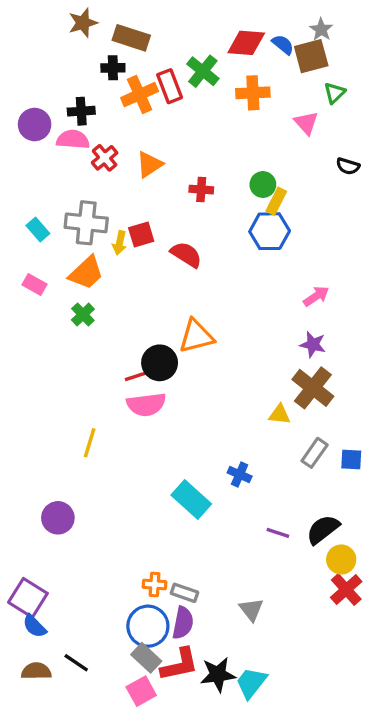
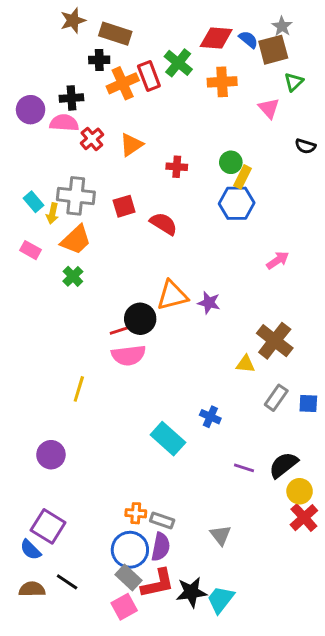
yellow arrow: (120, 243) -> (52, 213), moved
purple star: (313, 345) -> (209, 303), moved
purple square: (28, 598) -> (48, 526), moved

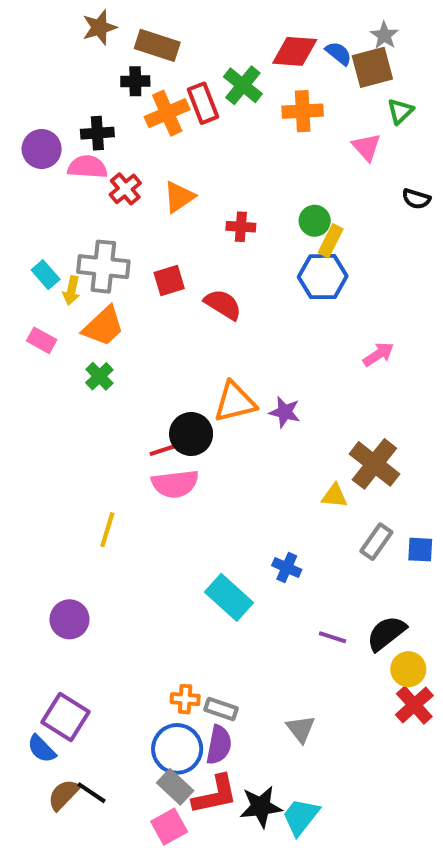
brown semicircle: (32, 589) -> (64, 795), moved, turned -45

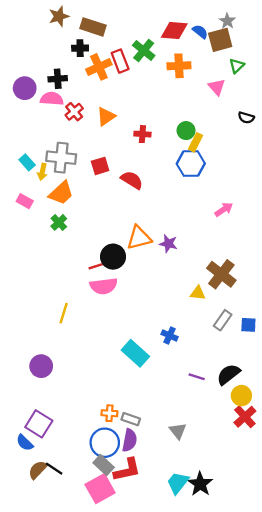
black star: (261, 807) -> (200, 484), moved, turned -30
pink square: (169, 827) -> (100, 489), size x1.4

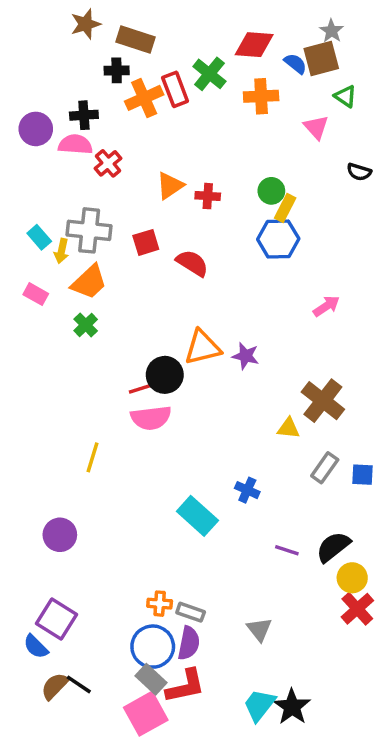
blue semicircle: (200, 32) -> (295, 64), moved
green triangle: (237, 66) -> (345, 96), turned -42
orange triangle: (106, 116) -> (170, 186), moved

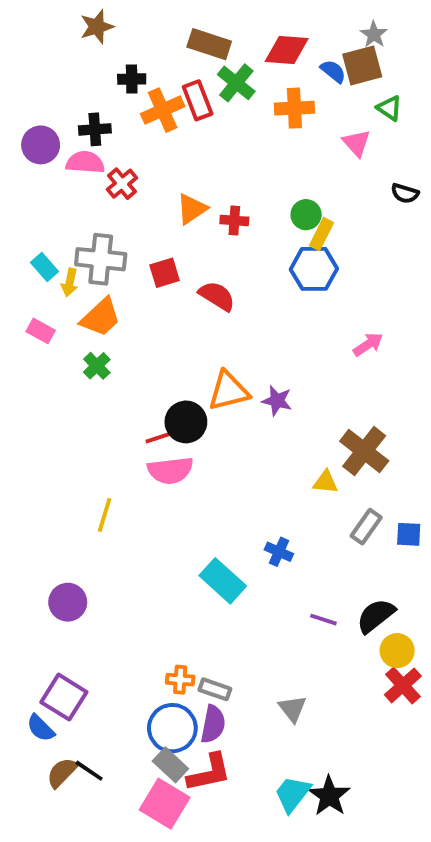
brown rectangle: (136, 40) -> (209, 44), moved
pink square: (146, 714) -> (165, 804), turned -30

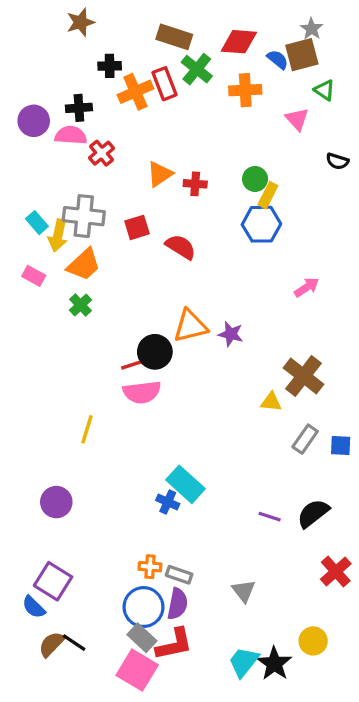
yellow arrow: (70, 282) -> (58, 235), size x1.4
blue cross: (279, 552) -> (168, 502), moved
yellow circle: (397, 651) -> (313, 641), moved

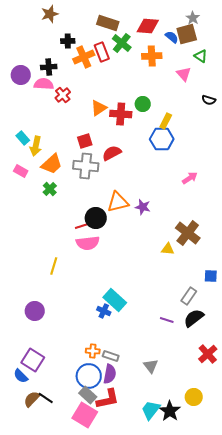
green circle: (255, 179) -> (143, 104), moved
red cross: (195, 184) -> (121, 114), size x1.5
gray cross: (84, 216) -> (86, 166), moved
red semicircle: (181, 247) -> (112, 153), turned -60
gray rectangle: (305, 439) -> (189, 296), moved

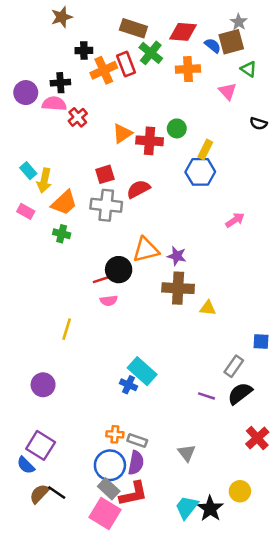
green cross: (50, 189) -> (62, 234), turned -32
brown cross: (188, 233) -> (178, 288), moved, turned -35
pink semicircle: (88, 243) -> (109, 301), size x0.6

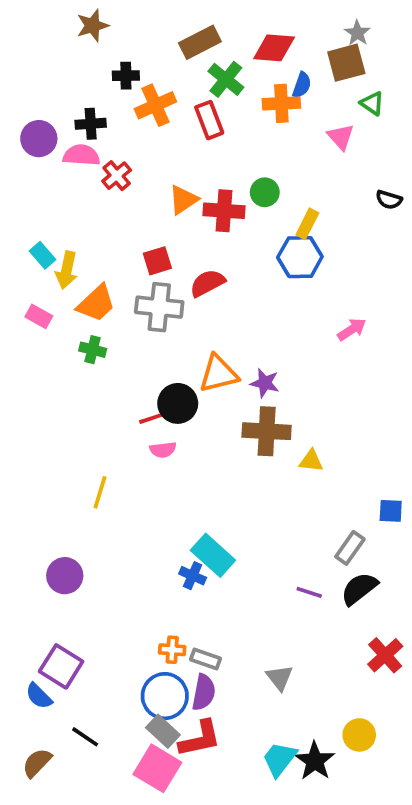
brown rectangle: (133, 28) -> (200, 42), turned -45
blue semicircle: (213, 46) -> (302, 85), moved, turned 70
red rectangle: (126, 64) -> (209, 120), moved
black semicircle: (259, 124) -> (389, 200), moved
brown semicircle: (39, 494) -> (37, 763), moved

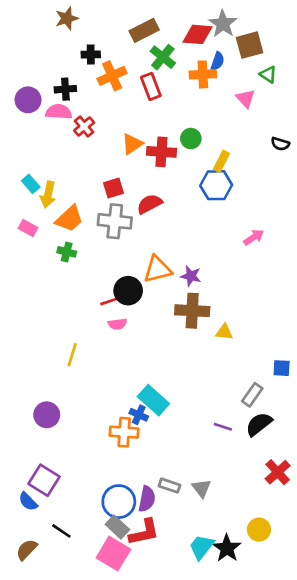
gray star: (357, 33) -> (223, 24), moved, size x1.5
orange cross: (172, 650) -> (124, 432), moved, size x1.5
gray rectangle: (205, 659) -> (169, 486), moved

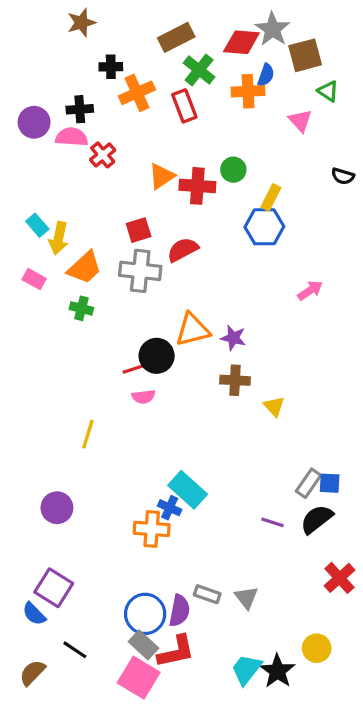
brown cross: (192, 311) -> (235, 380), size x0.7
yellow triangle: (224, 332) -> (274, 406), turned 42
blue square: (282, 368) -> (330, 483), moved

